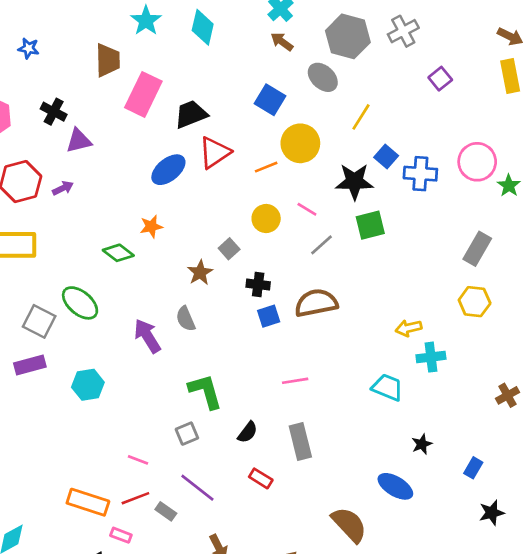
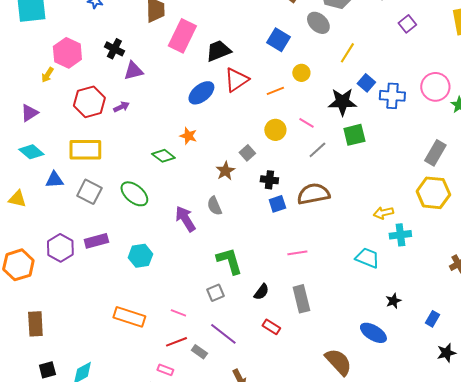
yellow circle: (300, 143) -> (301, 73), size x0.6
orange star: (151, 226) -> (188, 136), turned 30
yellow hexagon: (475, 302) -> (433, 193), size x1.4
gray square: (39, 321) -> (89, 192), moved
orange rectangle: (88, 502) -> (129, 317), moved

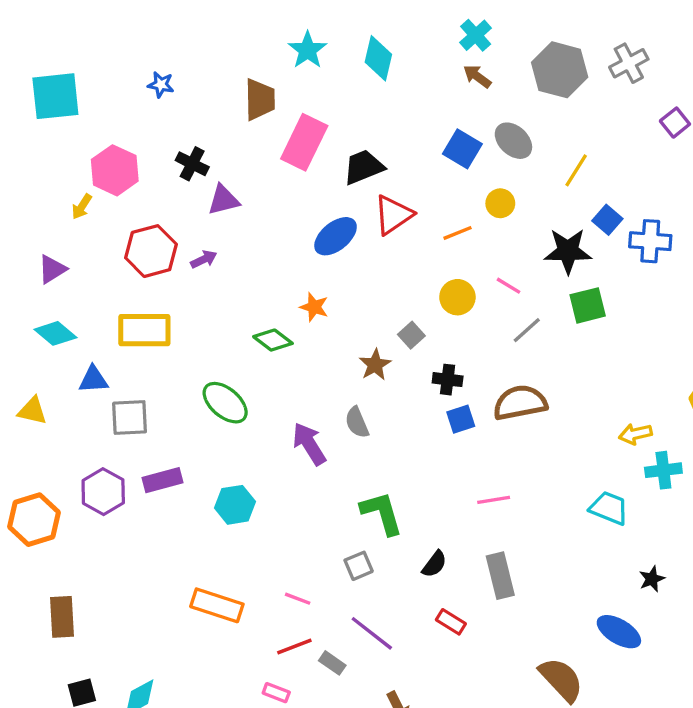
gray ellipse: (318, 23) -> (513, 141), moved
gray square: (89, 192) -> (130, 417), moved, turned -30

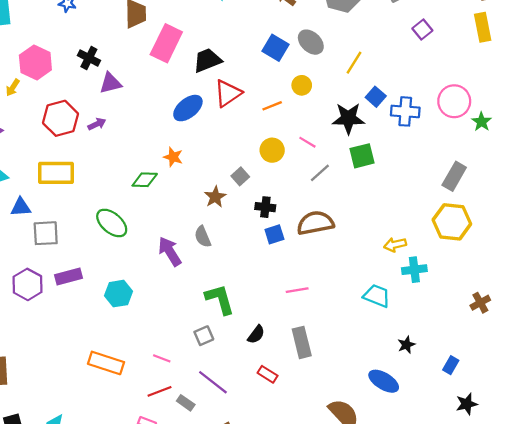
green diamond: (273, 340) -> (145, 180), turned -35

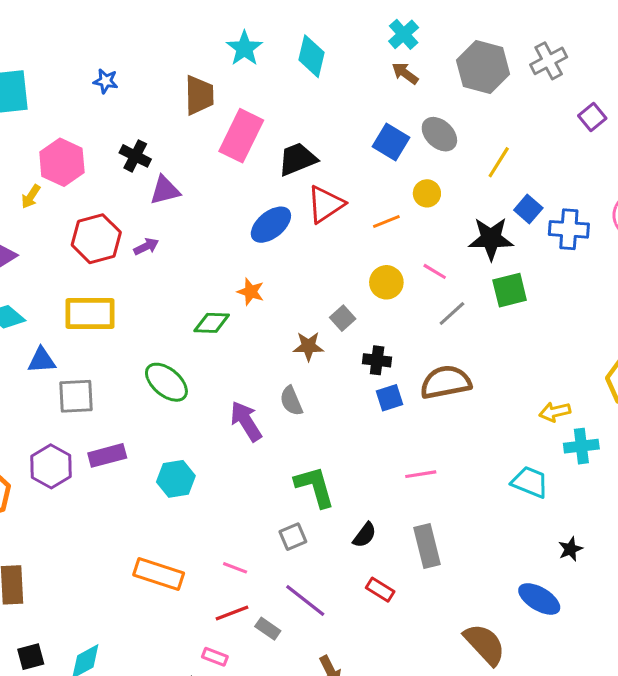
brown star: (215, 197) -> (308, 346), turned 30

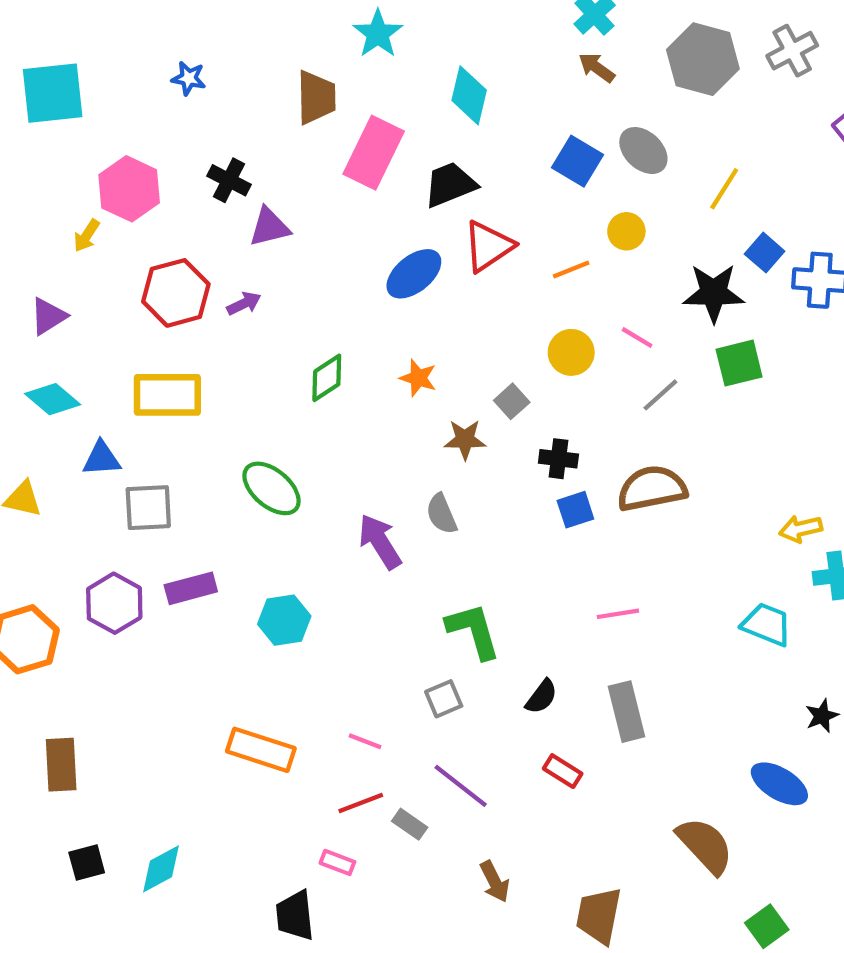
cyan diamond: (312, 56) -> (469, 95), moved
orange star: (251, 292) -> (418, 378), moved
green diamond: (212, 323) -> (327, 378), moved, turned -36

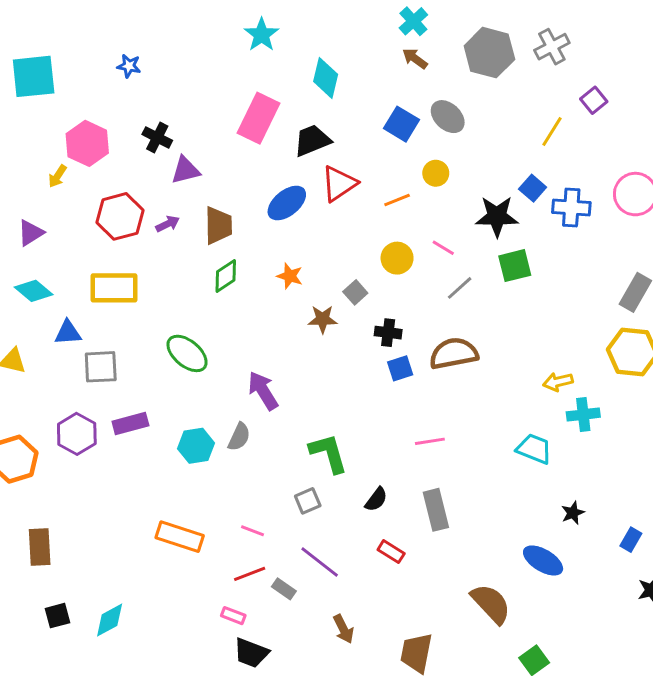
brown trapezoid: (316, 97) -> (218, 225), moved
yellow line: (724, 189) -> (552, 132), moved
gray semicircle: (442, 514) -> (239, 437), moved, turned -132
black trapezoid: (295, 916) -> (251, 653), moved, turned -63

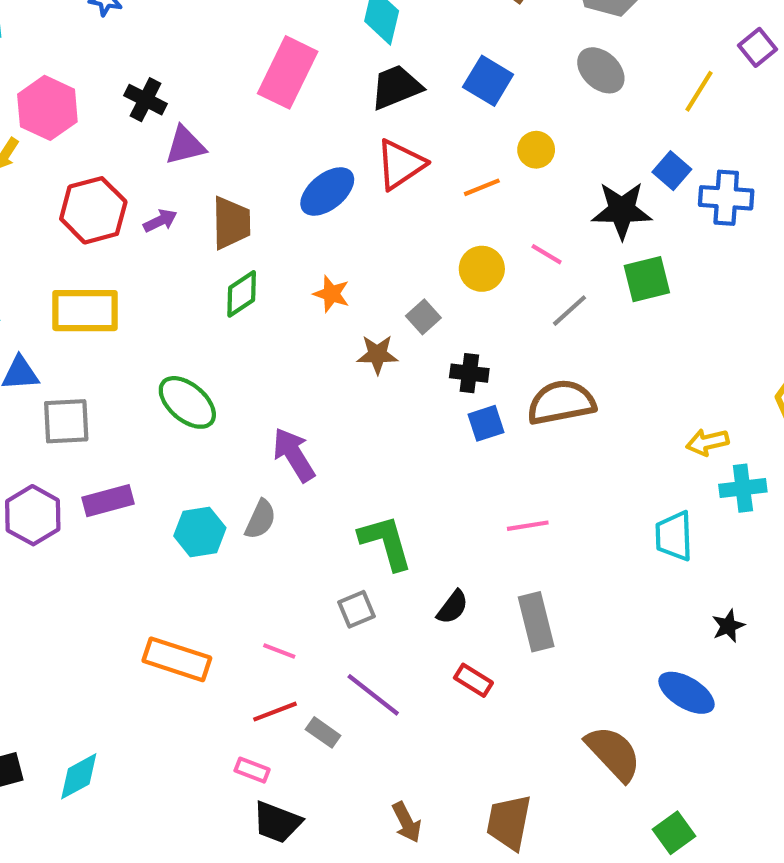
gray ellipse: (448, 117) -> (601, 70), moved
black trapezoid: (312, 140) -> (396, 87), moved
cyan trapezoid: (534, 449) -> (674, 536), turned -114
brown arrow: (343, 629) -> (407, 822), moved

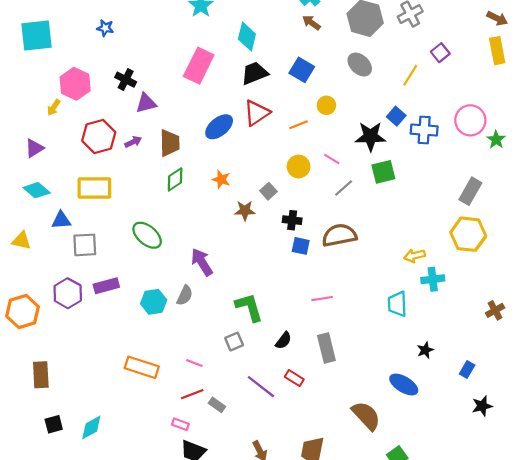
blue square: (486, 423) -> (301, 246), turned 30
purple line: (373, 695) -> (261, 387), moved

